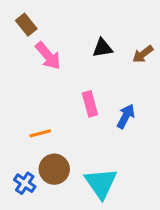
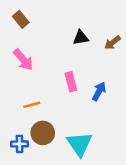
pink arrow: (48, 56) -> (23, 60), moved
blue cross: (25, 183) -> (20, 144), turned -35

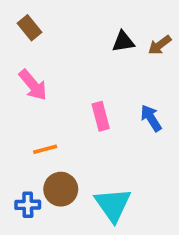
black triangle: (81, 38) -> (123, 42), moved
brown arrow: (112, 43) -> (160, 45), moved
blue arrow: (99, 91) -> (151, 118), moved, turned -60

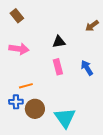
black triangle: (123, 42) -> (59, 42), moved
pink arrow: (33, 85) -> (19, 49), turned -42
blue cross: (28, 205) -> (16, 102), moved

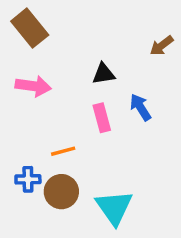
brown rectangle: (17, 16) -> (30, 28), size x1.5
blue arrow: (87, 68) -> (140, 107), moved
orange line: (26, 86) -> (63, 151), moved

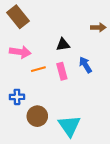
brown arrow: (162, 46) -> (98, 27), turned -144
orange line: (63, 151) -> (38, 69), moved
blue cross: (28, 179) -> (17, 97), moved

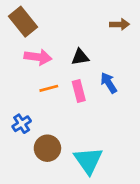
brown arrow: (98, 27) -> (120, 24), moved
pink arrow: (20, 52) -> (38, 57), moved
blue cross: (17, 97) -> (22, 124), turned -32

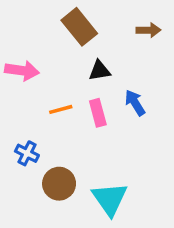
brown rectangle: (23, 22) -> (79, 27), moved
pink arrow: (38, 57) -> (22, 71), moved
blue cross: (22, 124) -> (27, 153), turned -30

